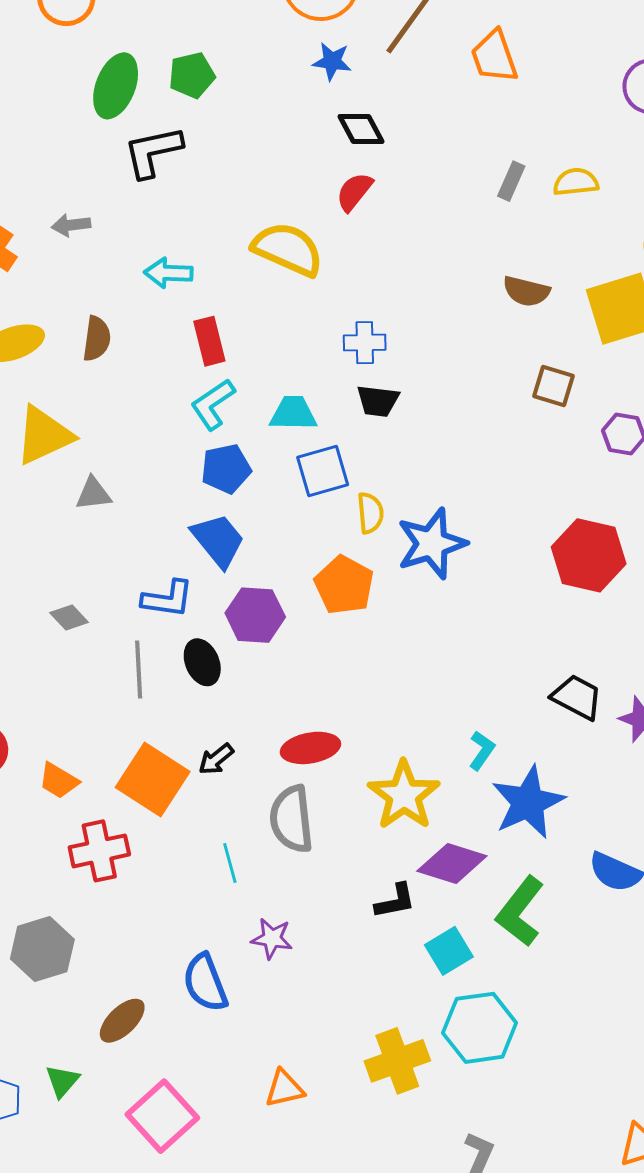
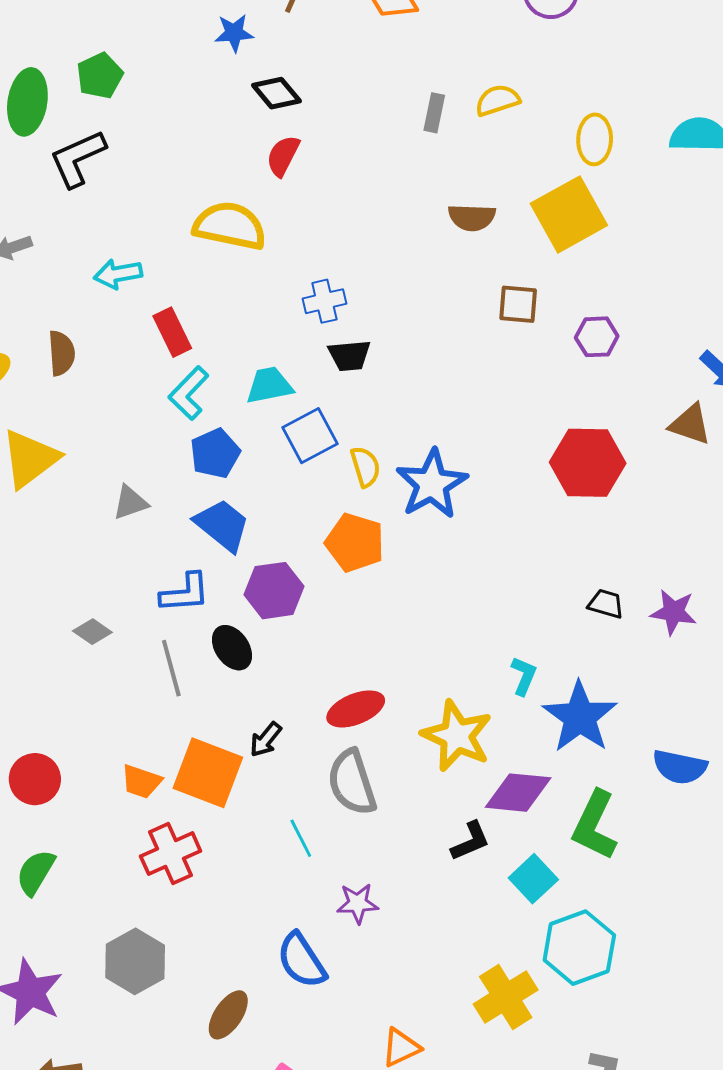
gray triangle: (93, 494) -> (130, 503), moved
black trapezoid: (577, 697) -> (606, 604), size x0.7
orange trapezoid: (59, 781) -> (141, 781), moved

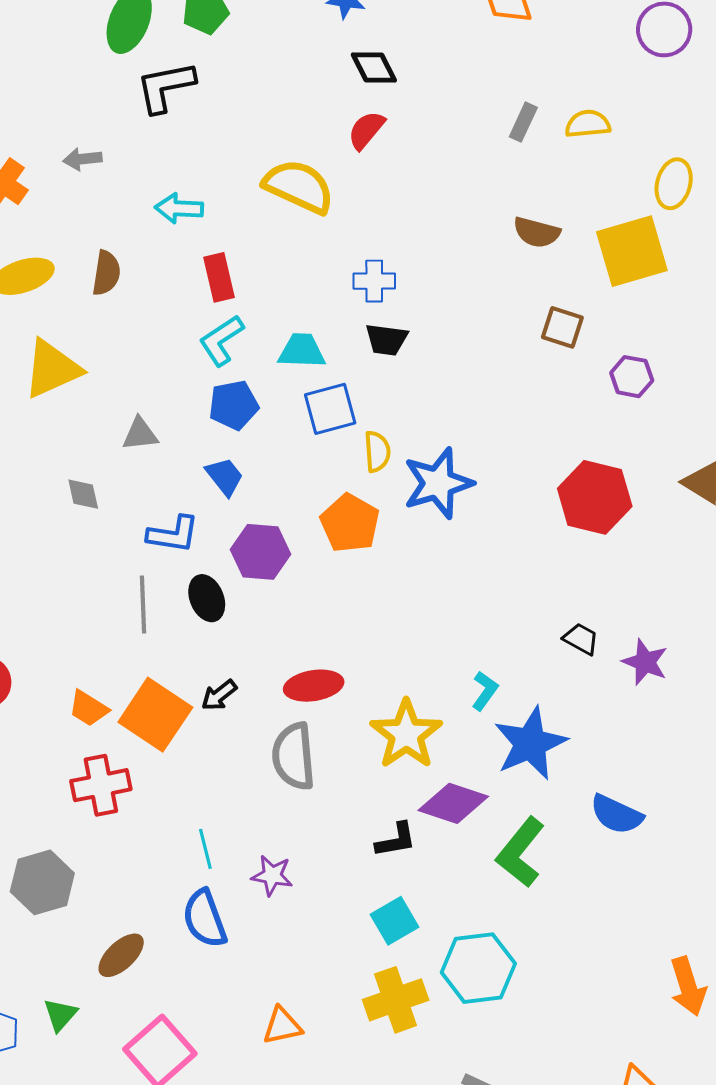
blue trapezoid: (222, 525) -> (225, 476), size x0.7
gray diamond: (92, 632) -> (83, 494), moved, turned 30
cyan line: (301, 838) -> (205, 849), moved
cyan square: (533, 879) -> (395, 921), moved

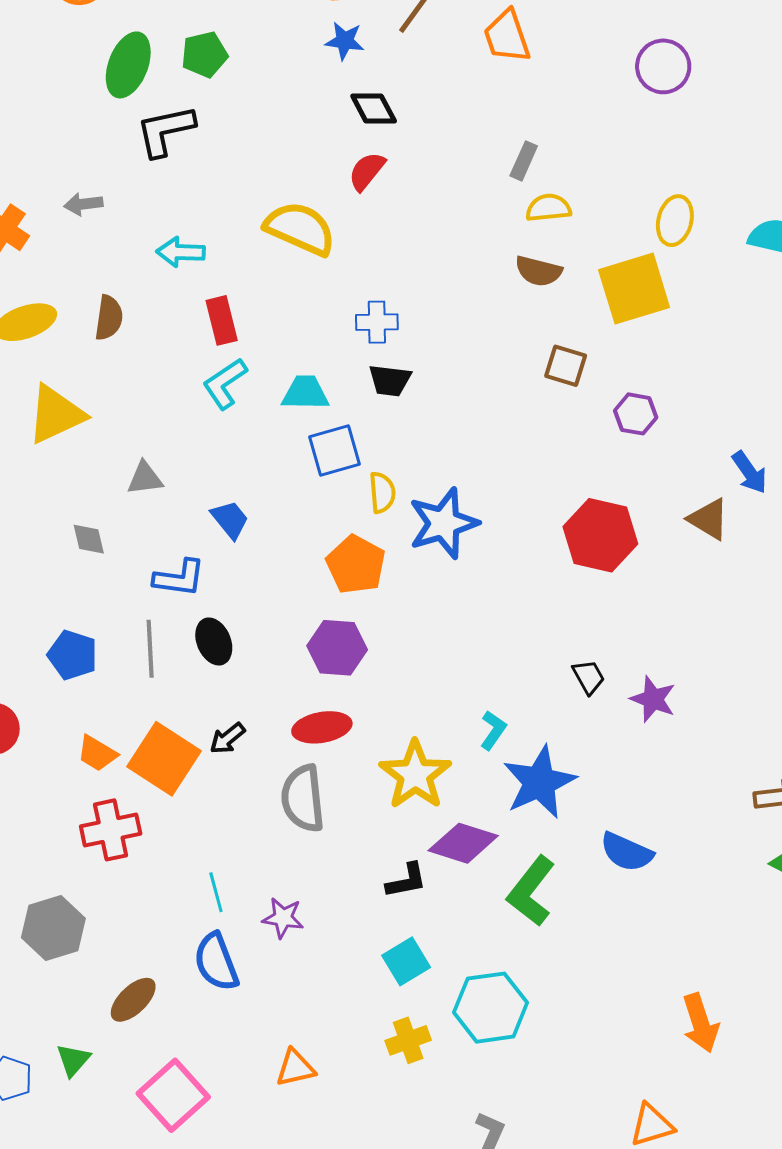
yellow semicircle: (588, 124) -> (548, 208), moved
blue pentagon: (234, 405) -> (73, 655), moved, turned 30
purple hexagon: (260, 552) -> (337, 648), moved
black trapezoid: (581, 639) -> (589, 677), turned 33
yellow cross: (396, 1000) -> (408, 1040), size x0.7

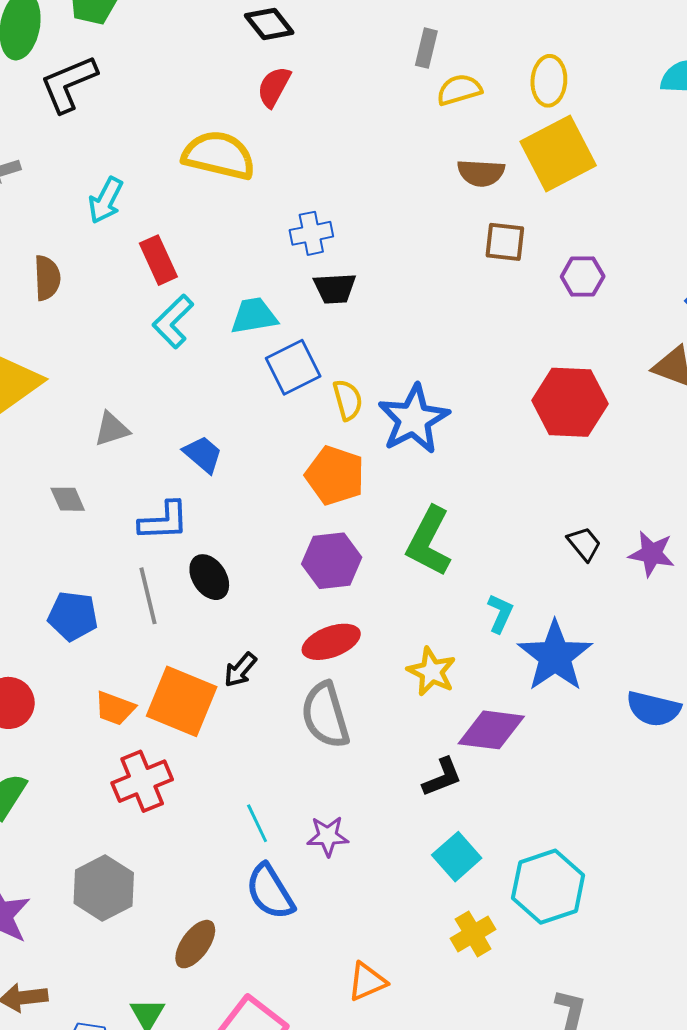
yellow ellipse: (675, 221) -> (549, 81), moved
cyan arrow: (181, 252) -> (106, 200), turned -54
brown semicircle: (539, 271) -> (481, 173), moved
yellow star: (415, 775) -> (432, 671), size x0.7
green L-shape: (531, 891) -> (429, 541), moved

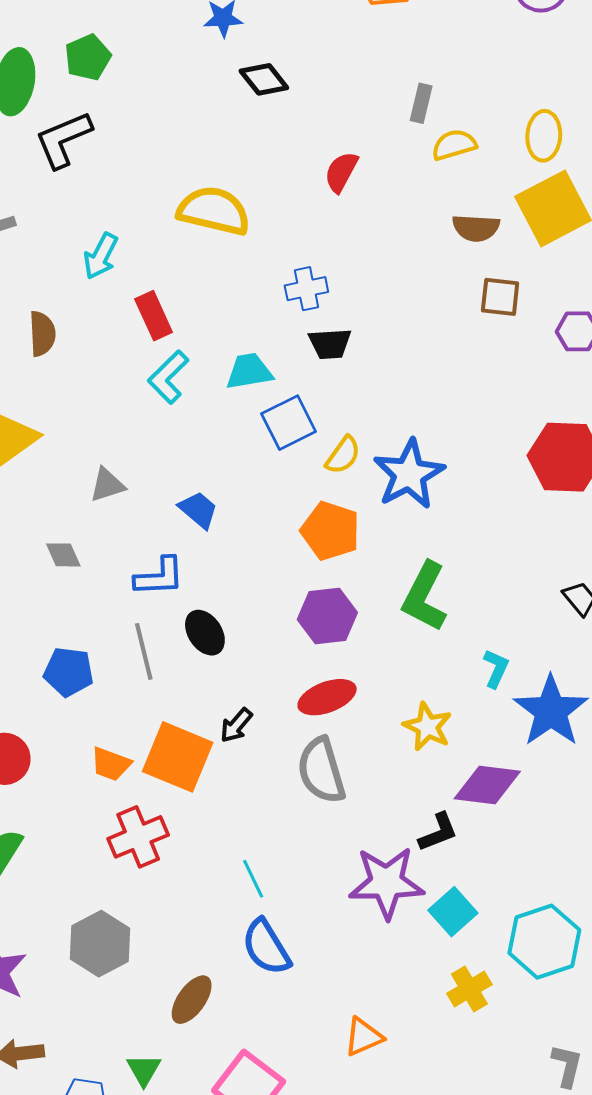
red semicircle: (274, 87) -> (341, 172), moved
yellow semicircle: (348, 400) -> (343, 455), turned 51
purple star: (328, 836) -> (386, 883), moved, size x1.8

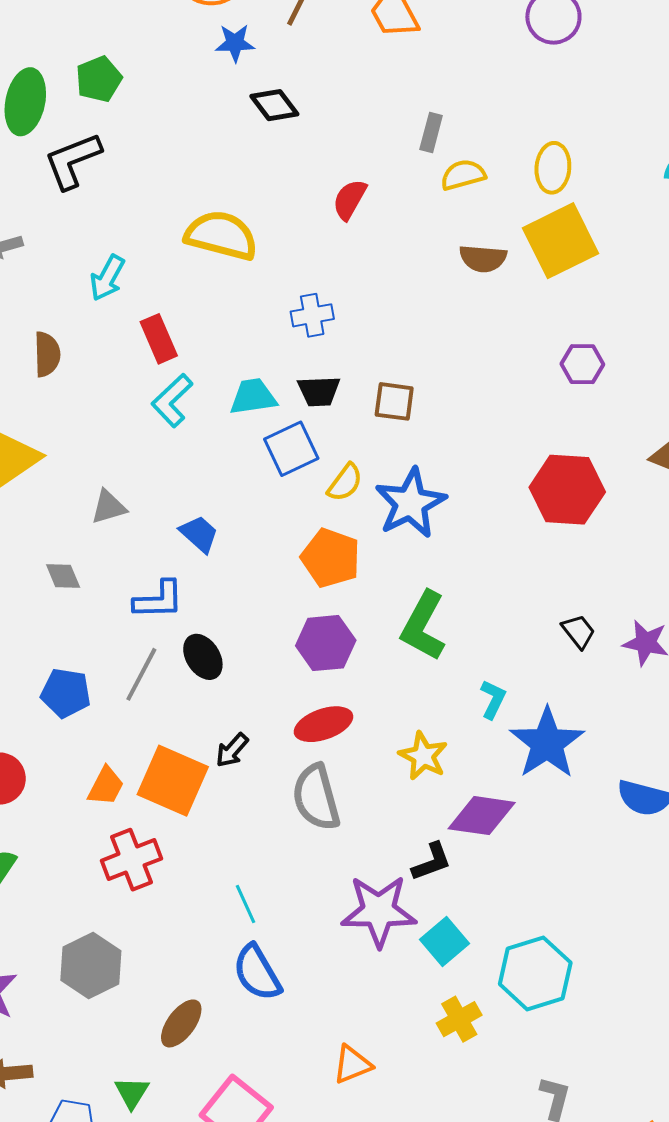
brown square: (500, 297) -> (394, 401), moved
black trapezoid: (330, 344) -> (319, 391), moved
gray line: (144, 651) -> (141, 674), turned 40
orange trapezoid: (111, 764) -> (106, 786), turned -84

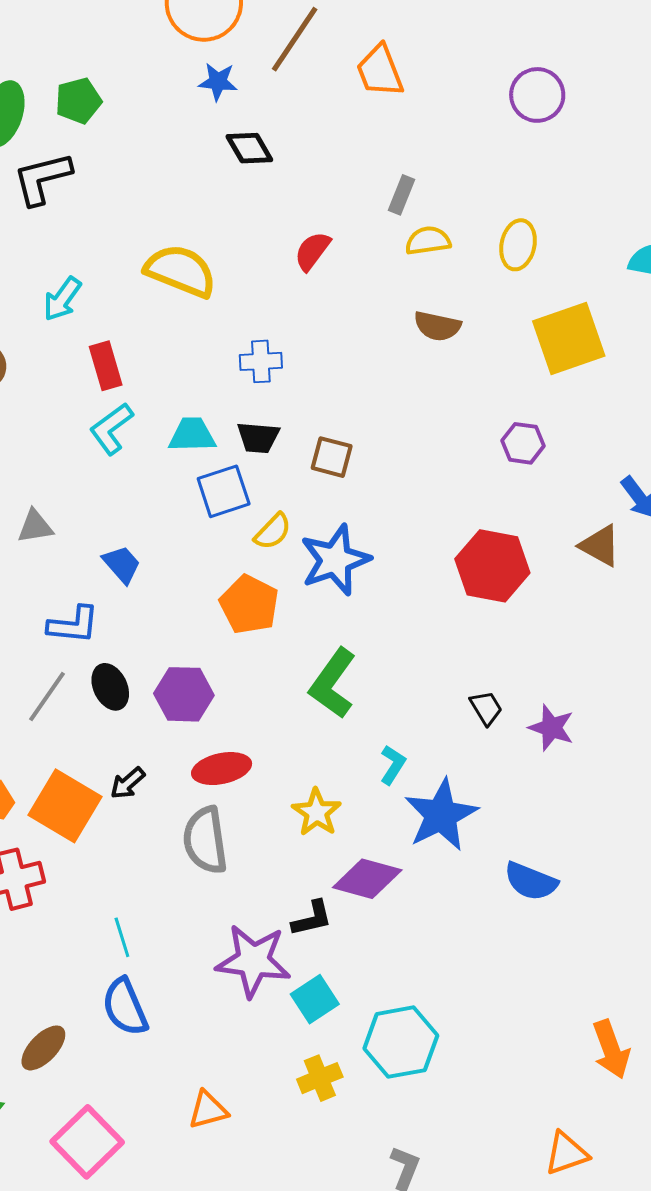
yellow square: (561, 241) -> (569, 338), moved
purple hexagon: (326, 643) -> (184, 694), moved

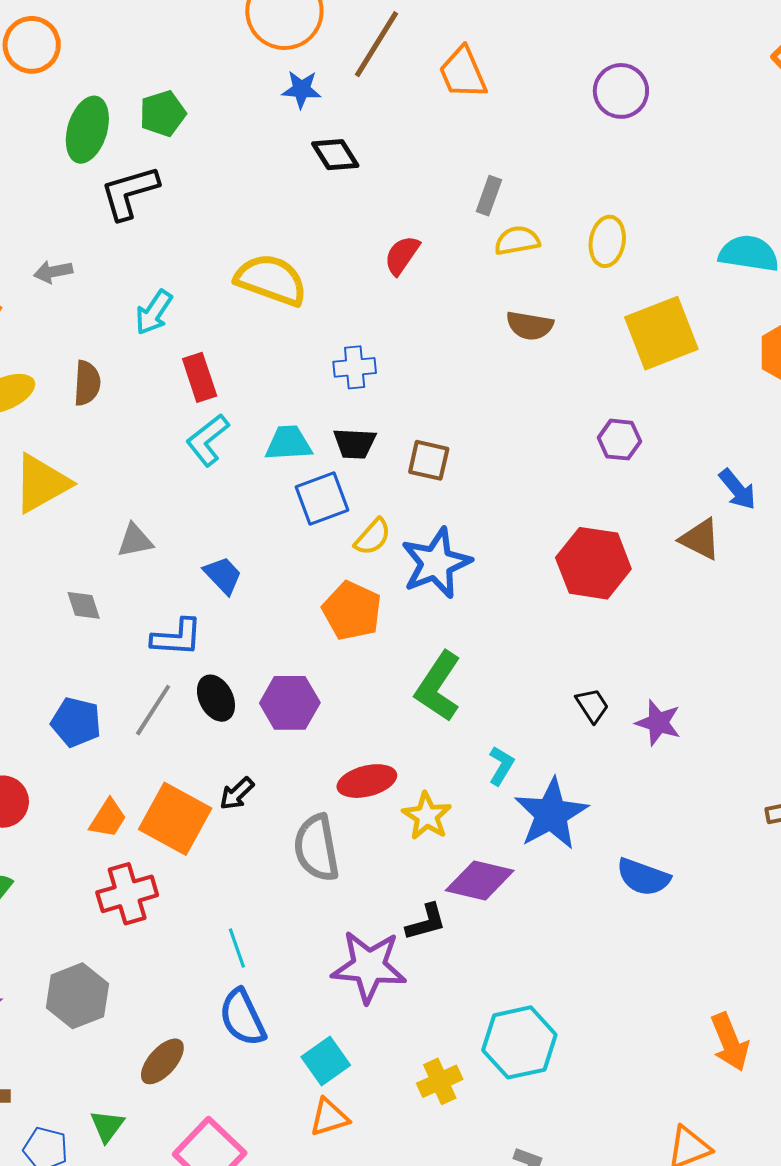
red ellipse: (222, 769) -> (367, 781), moved
cyan square: (315, 999) -> (326, 1061), moved

